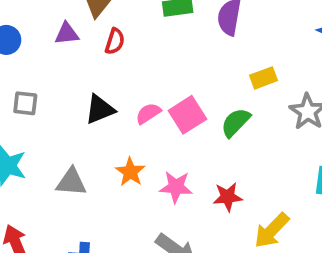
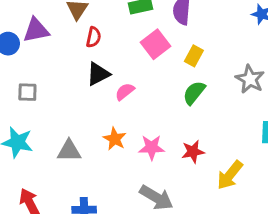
purple triangle: (67, 34) -> (36, 30), moved, size x1.4
yellow rectangle: (264, 78) -> (194, 56), moved, turned -36
black triangle: (100, 109) -> (98, 74), moved
pink square: (187, 115) -> (155, 44), moved

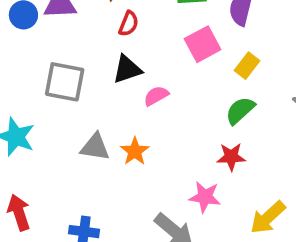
gray square: (27, 92) -> (65, 82), moved, size x1.6
pink star: (152, 147) -> (205, 197), moved
gray triangle: (69, 151) -> (95, 147), moved
red star: (193, 152) -> (231, 157), moved

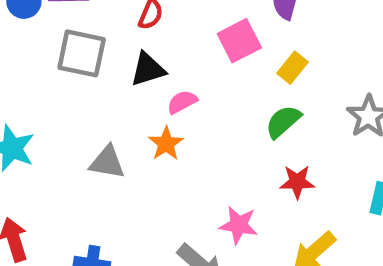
gray square: (65, 82) -> (82, 53), moved
orange star: (135, 151) -> (166, 144), moved
red star: (231, 157) -> (297, 182), moved

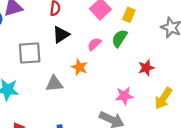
gray square: (82, 53) -> (30, 53), moved
pink semicircle: (182, 102) -> (94, 44), moved
green semicircle: (283, 122) -> (119, 38), moved

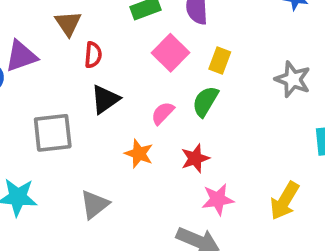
red star: (146, 68) -> (195, 158), moved
gray triangle: (54, 84) -> (95, 204), moved, turned -30

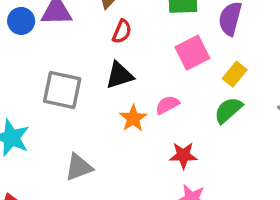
green semicircle: (205, 101) -> (228, 110), moved
orange star: (139, 154) -> (133, 118), moved

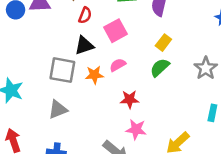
pink square: (192, 53) -> (115, 31), moved
gray square: (62, 90) -> (62, 70), moved
orange star: (133, 118) -> (94, 75), turned 30

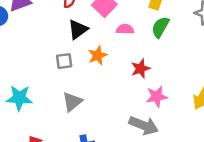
pink semicircle: (118, 65) -> (125, 29), moved, turned 49
gray square: (62, 70) -> (64, 61), size x0.6

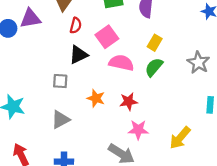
pink semicircle: (125, 29) -> (121, 63), size x1.5
orange star: (98, 55) -> (96, 98), moved, turned 30

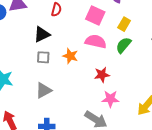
pink square: (107, 37) -> (95, 15), moved, turned -30
black triangle: (78, 55) -> (42, 34), moved
orange star: (96, 98) -> (70, 56), moved

